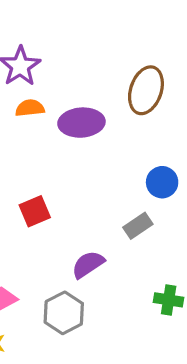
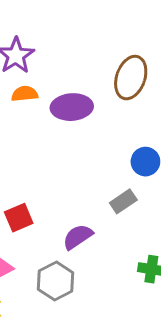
red square: (35, 211) -> (19, 218), moved

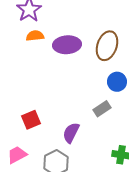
brown ellipse: (131, 78) -> (107, 46), moved
purple semicircle: (78, 237) -> (71, 133), turned -30

